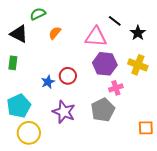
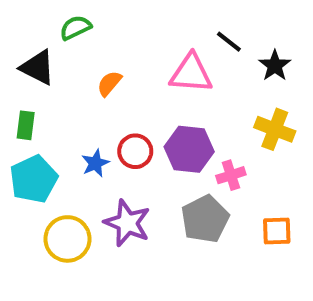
orange semicircle: (55, 33) -> (109, 83), moved
purple hexagon: (105, 64) -> (189, 149), moved
cyan pentagon: (19, 106) -> (34, 179), moved
orange square: (146, 128) -> (277, 231), moved
yellow circle: (29, 133) -> (67, 239), moved

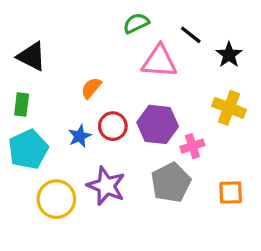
green semicircle: (75, 28) -> (136, 23), moved
orange semicircle: (109, 83) -> (91, 88), moved

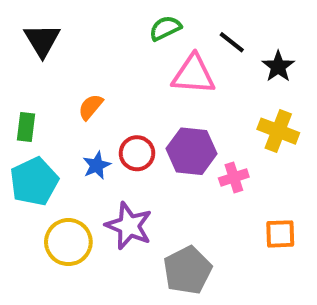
black triangle: (31, 56) -> (42, 40), moved, turned 32
orange semicircle: (91, 88) -> (91, 107), moved
gray pentagon: (171, 183) -> (187, 270), moved

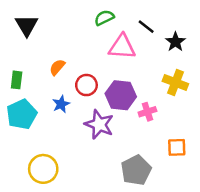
red circle: (137, 153) -> (86, 85), moved
purple star: (129, 226) -> (99, 124), moved
yellow circle: (68, 242) -> (43, 169), moved
gray pentagon: (187, 270) -> (136, 170), moved

